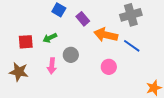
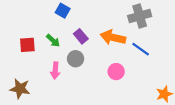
purple rectangle: (83, 19) -> (81, 36), moved
green arrow: (50, 38) -> (53, 41), turned -112
brown star: (19, 72) -> (20, 89), moved

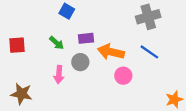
purple rectangle: (81, 36) -> (86, 38), turned -56
orange arrow: (113, 37) -> (111, 52), moved
red square: (27, 45) -> (17, 45), moved

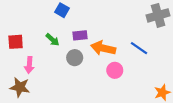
gray cross: (148, 17) -> (158, 15), moved
pink arrow: (59, 75) -> (29, 65), moved

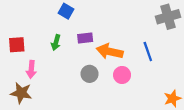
green arrow: (53, 40) -> (56, 42), turned 64
blue line: (139, 48) -> (148, 51), turned 36
gray circle: (75, 58) -> (90, 74), moved

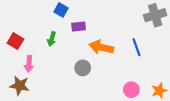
purple rectangle: (85, 38) -> (79, 27), moved
red square: (17, 45) -> (15, 41), turned 35
pink circle: (122, 75) -> (131, 90), moved

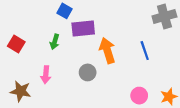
purple rectangle: (79, 27) -> (83, 29), size x1.5
orange arrow: (101, 47) -> (107, 51), turned 60
pink arrow: (29, 64) -> (46, 75), moved

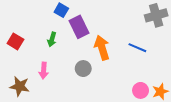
purple rectangle: (83, 29) -> (79, 27), turned 70
blue line: (145, 51) -> (137, 48), turned -48
pink circle: (139, 96) -> (141, 90), moved

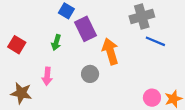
gray cross: (156, 15) -> (142, 16), moved
blue line: (137, 48) -> (155, 41), moved

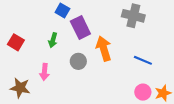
gray cross: (142, 16) -> (133, 16), turned 30
blue line: (155, 41) -> (143, 60), moved
gray circle: (90, 74) -> (78, 61), moved

